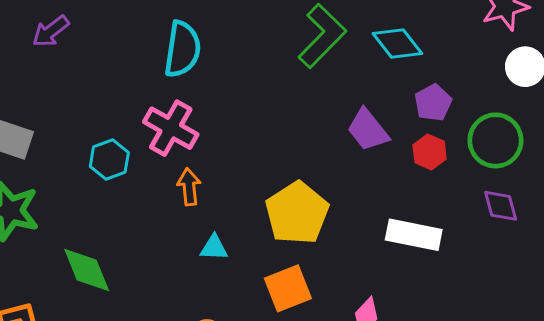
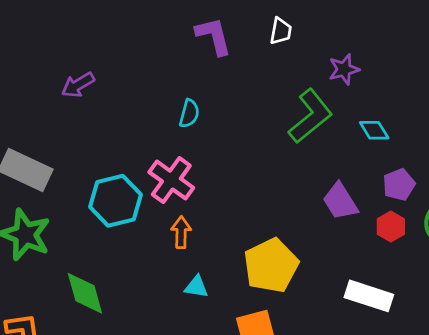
cyan diamond: (397, 43) -> (374, 130), size x0.7
cyan semicircle: (182, 49) -> (189, 113), size x0.6
cyan hexagon: (109, 159) -> (115, 201), size x1.5

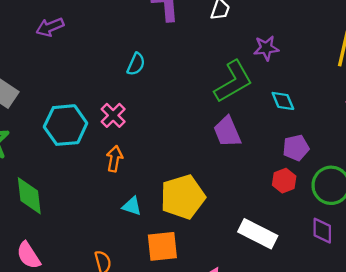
pink cross: (171, 180) -> (113, 115), size x0.7
purple trapezoid: (340, 201) -> (227, 132), moved
cyan triangle: (196, 287) -> (132, 206), moved

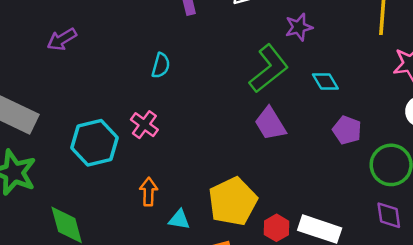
purple pentagon: (296, 148) -> (347, 130), turned -30
orange arrow: (114, 159) -> (149, 192), moved
red hexagon: (284, 181) -> (277, 228), moved

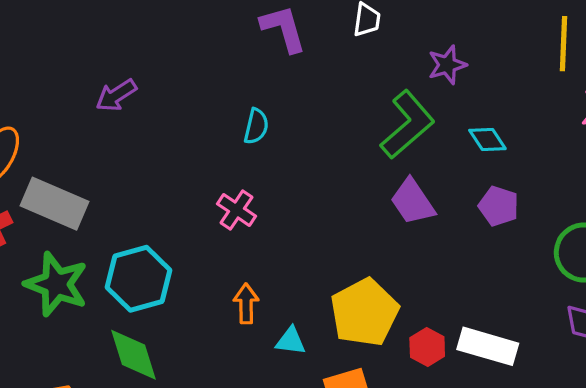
purple pentagon: (347, 130) -> (499, 206), moved
cyan hexagon: (95, 143) -> (138, 279), moved

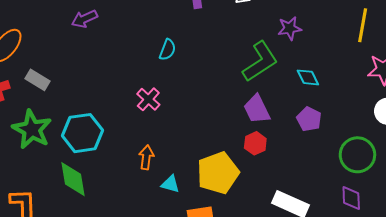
gray rectangle: (54, 204) -> (37, 80), size x0.6
red hexagon: (427, 347) -> (255, 143), moved

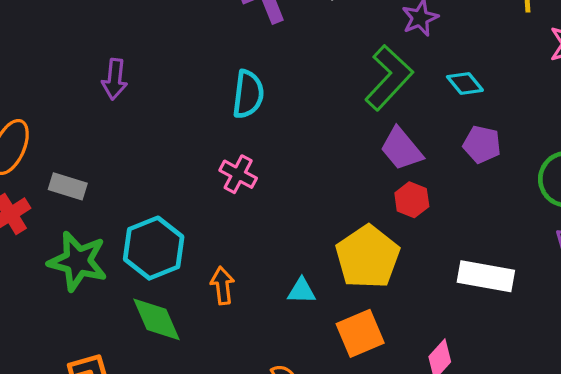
purple arrow: (84, 19) -> (115, 79), turned -45
cyan semicircle: (167, 50) -> (248, 94), size x1.4
orange arrow: (146, 157) -> (222, 285), moved

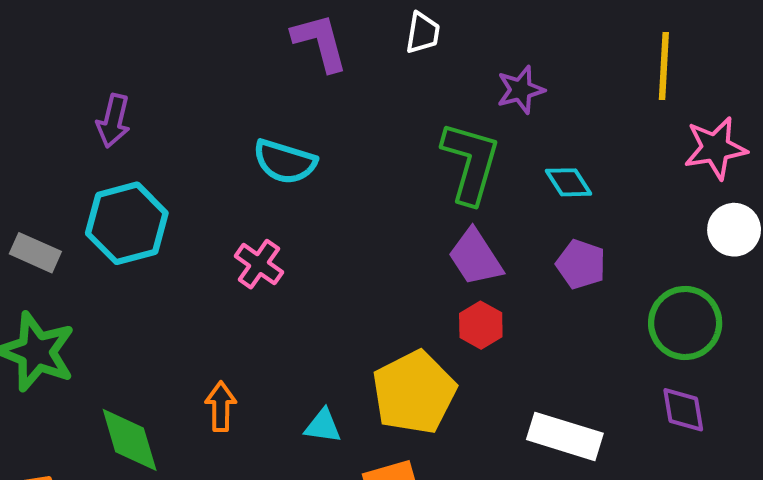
green L-shape: (389, 78) -> (471, 163), turned -34
cyan semicircle: (248, 94) -> (285, 162), turned 93
cyan hexagon: (154, 248) -> (127, 223), moved

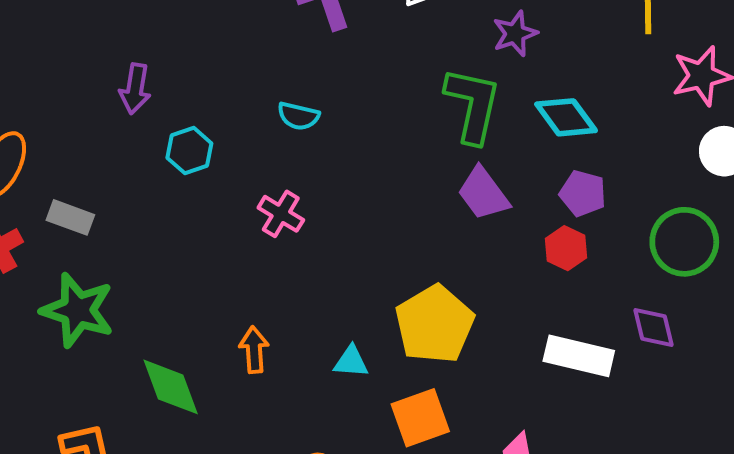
cyan semicircle: (285, 162) -> (298, 116), size x0.7
cyan diamond: (569, 182) -> (566, 117), size x1.4
cyan hexagon: (127, 223) -> (189, 151), moved, size x0.6
red hexagon: (481, 325) -> (566, 248), moved
purple diamond: (683, 410) -> (653, 327), moved

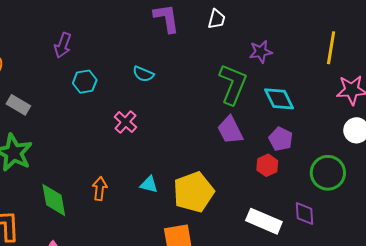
cyan triangle: (351, 362) -> (149, 184), moved

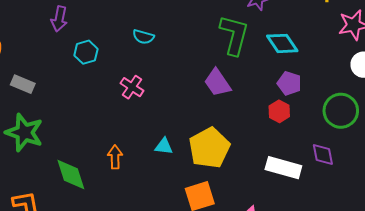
purple trapezoid: (230, 130) -> (218, 83), moved

